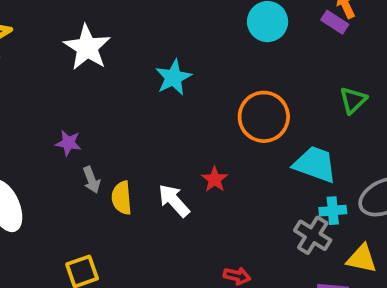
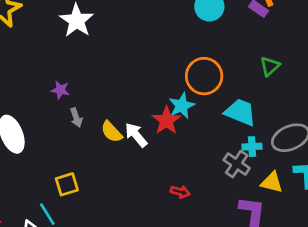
cyan star: (173, 77) -> (182, 106), moved
red star: (215, 179) -> (166, 120), size x1.5
yellow semicircle: (122, 198) -> (112, 132), moved, turned -40

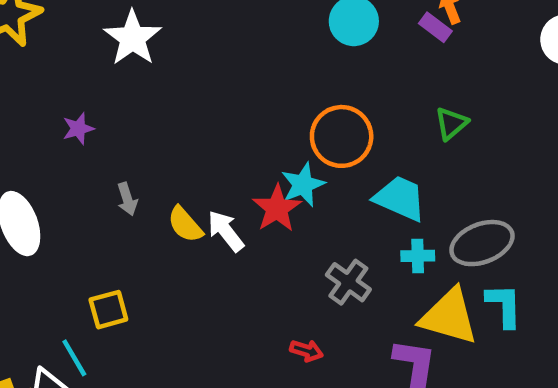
purple star: (60, 90) -> (78, 129), moved, turned -30
gray cross: (237, 164) -> (348, 282), moved
yellow triangle: (272, 182) -> (449, 317), size x1.6
red arrow: (180, 192) -> (306, 351), moved

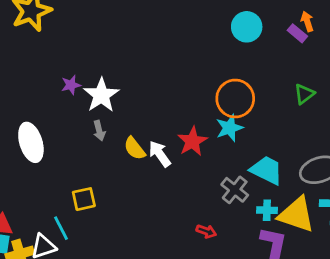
white star: (133, 38) -> (101, 95), moved
cyan star: (303, 185) -> (229, 128), moved
cyan trapezoid: (400, 198) -> (267, 170), moved
cyan cross: (418, 256) -> (267, 210), moved

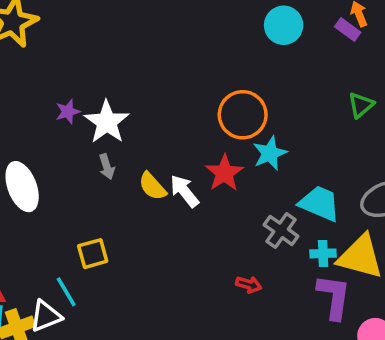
orange circle: (235, 99) -> (243, 115), moved

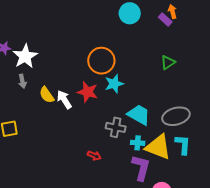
red star: (224, 173) -> (88, 92), turned -30
gray cross: (281, 230) -> (116, 127), turned -30

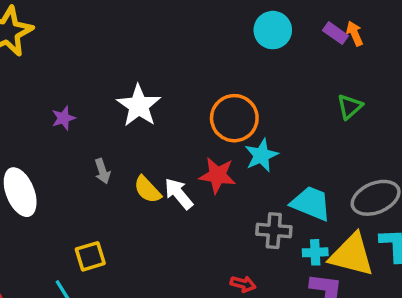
orange arrow: (172, 12) -> (355, 34), moved
white star: (25, 56) -> (139, 106), moved

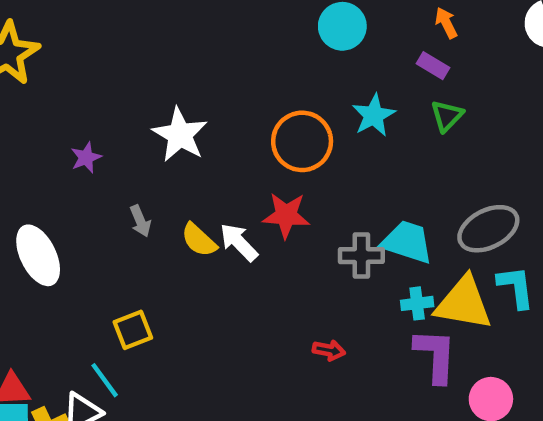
purple rectangle: (335, 33) -> (433, 66), moved
cyan star: (261, 155) -> (374, 115), moved
gray cross: (274, 231) -> (361, 256), moved

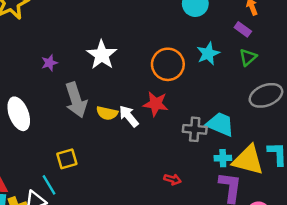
gray arrow: (140, 221) -> (76, 100), size x2.0
gray ellipse: (488, 229) -> (266, 95), moved
yellow semicircle: (199, 240) -> (107, 113), turned -35

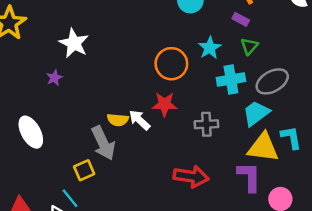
white star: (102, 55) -> (74, 43), moved
gray arrow: (76, 100) -> (103, 143), moved
cyan trapezoid: (220, 124) -> (256, 113), moved, turned -52
cyan cross: (223, 158) -> (231, 79), moved, size x1.6
red arrow: (173, 179) -> (191, 176), size x2.0

